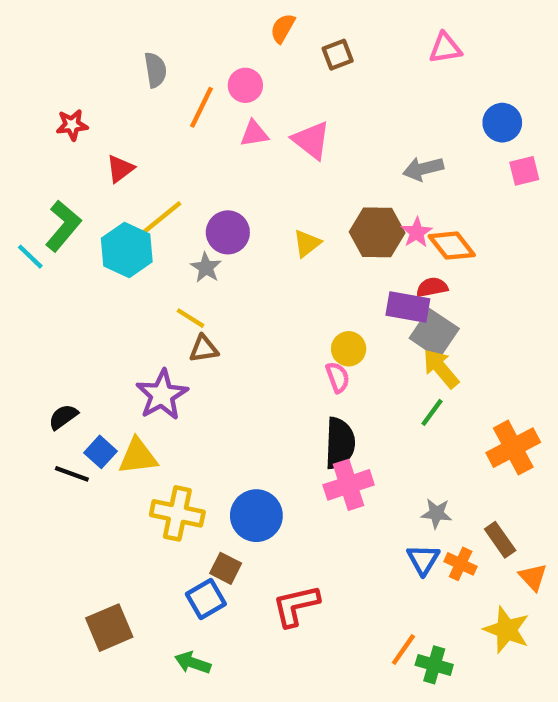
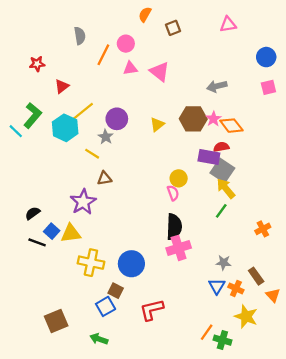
blue circle: (502, 123) -> (266, 57), moved
yellow line: (190, 318) -> (92, 154), moved
orange cross: (513, 448) -> (263, 229), size x0.6
yellow star: (507, 630) -> (246, 317), moved

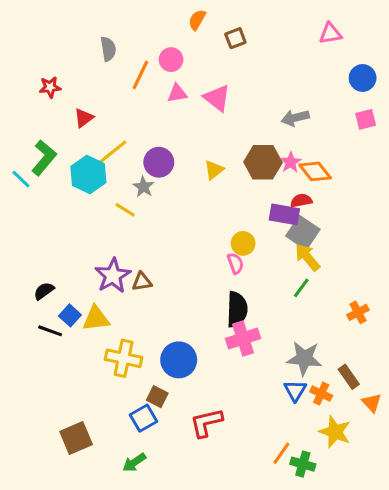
pink triangle: (228, 24) -> (330, 34), moved
brown triangle: (104, 178) -> (142, 282), moved
gray star: (224, 263) -> (304, 358), size x1.6
green arrow: (99, 339) -> (134, 463), turned -54

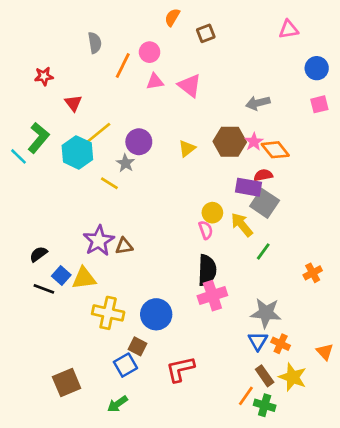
red triangle: (84, 118) -> (73, 103), turned -30
yellow arrow: (307, 257) -> (242, 225), moved
brown rectangle: (349, 377) -> (265, 376), moved

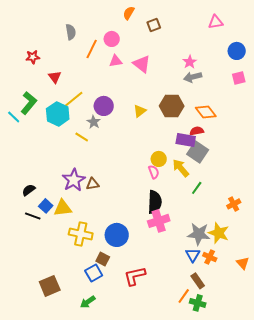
pink star: (254, 142) -> (190, 62), moved
yellow star: (293, 377) -> (219, 233), moved

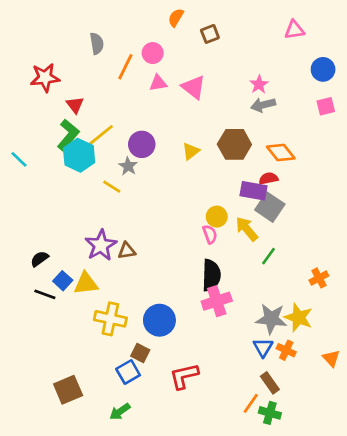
red star: (33, 57) -> (45, 78), size x1.5
green L-shape: (29, 103) -> (68, 135), moved

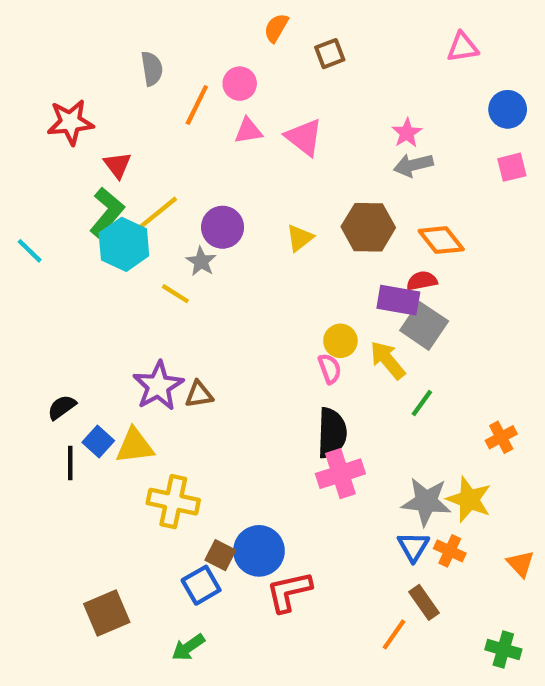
black line: (45, 294) -> (70, 463), turned 70
blue circle: (159, 320) -> (259, 551), moved
green cross: (270, 413) -> (503, 649), moved

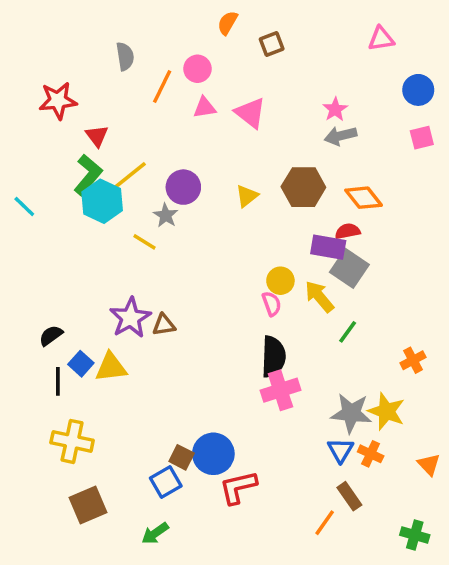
yellow cross: (173, 502) -> (72, 441), moved

